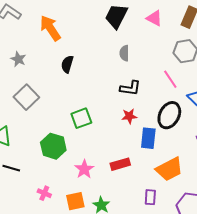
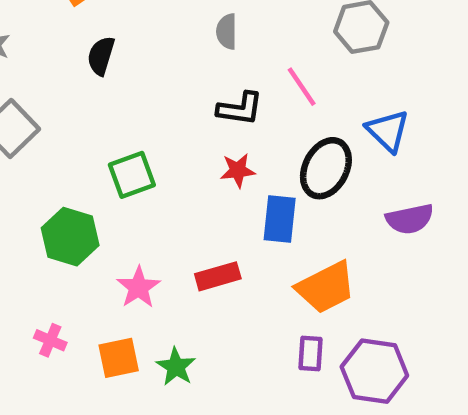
pink line: (170, 79) -> (302, 87), moved
purple rectangle: (150, 197) -> (310, 353), moved

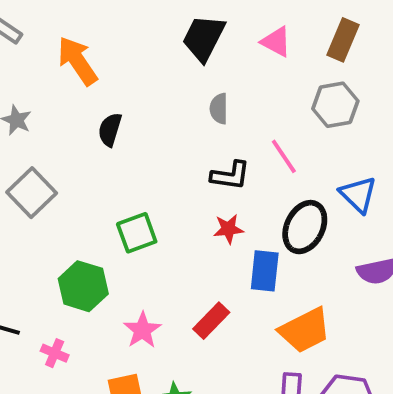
red rectangle: (218, 276) -> (211, 321), turned -30
pink cross: (50, 340) -> (55, 353), moved

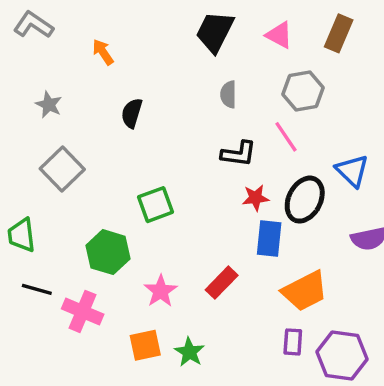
orange arrow: (77, 61) -> (103, 52), size x0.6
gray hexagon: (335, 105) -> (303, 91), moved
red star: (228, 229) -> (256, 198), moved
pink cross: (55, 353) -> (83, 311), size x1.6

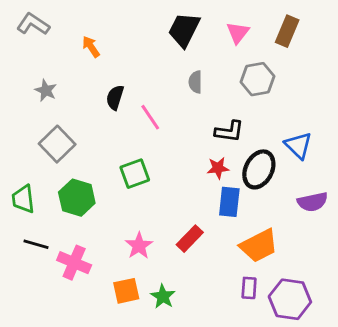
pink triangle: (279, 35) -> (238, 33), turned 40
pink line: (286, 137) -> (150, 117), moved
black L-shape: (239, 154) -> (229, 131), moved
green hexagon: (108, 252) -> (77, 198), moved

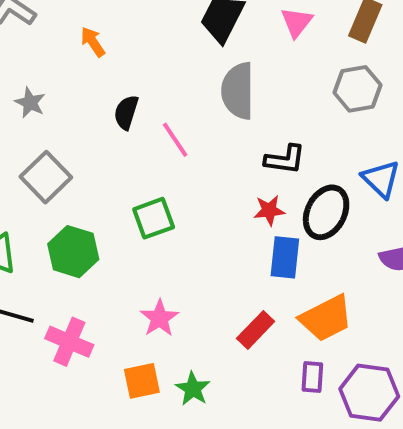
gray hexagon: (257, 79) -> (357, 89), moved
gray semicircle: (195, 82) -> (238, 91), size x1.8
red rectangle: (190, 239) -> (256, 330), moved

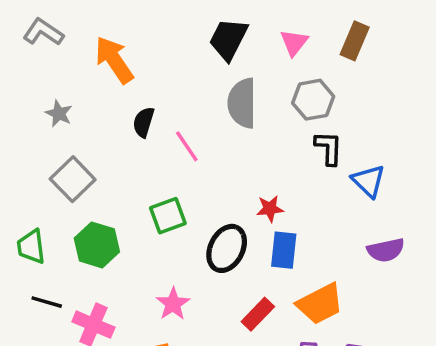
orange arrow: (93, 42) -> (114, 60), size x1.8
gray hexagon: (357, 89) -> (313, 100), moved
black L-shape: (285, 159) -> (329, 148), moved, turned -96
black ellipse: (326, 212) -> (227, 248), moved

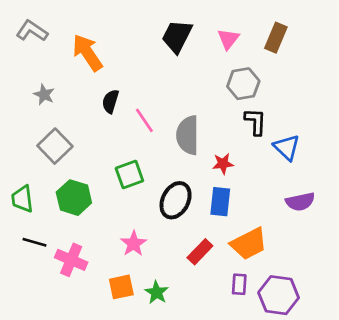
gray semicircle: (242, 103) -> (188, 135), moved
red star: (270, 209) -> (223, 164), moved

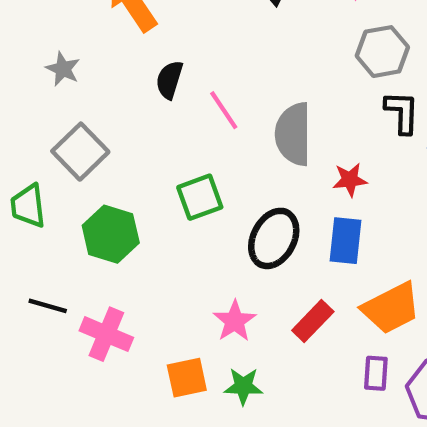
green trapezoid: (22, 199) -> (28, 206), moved
pink star: (134, 244) -> (235, 321), moved
green star: (157, 292) -> (243, 386), turned -30

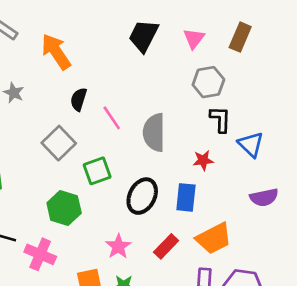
gray square: (80, 152) -> (59, 143), moved
red star: (350, 180) -> (203, 160), moved
green hexagon: (111, 234) -> (64, 208), moved

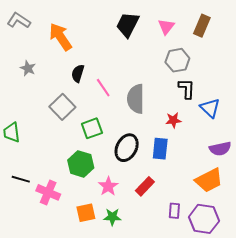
green hexagon: (64, 208) -> (81, 164), moved
orange trapezoid: (214, 238) -> (209, 180), moved

